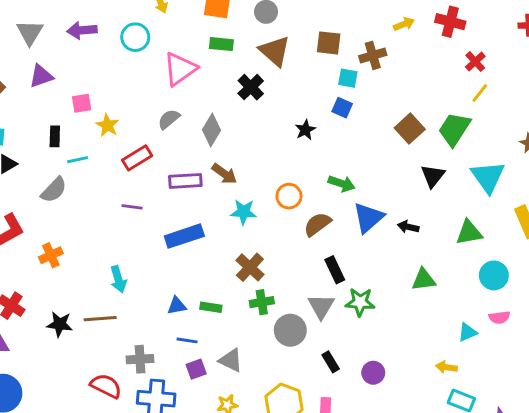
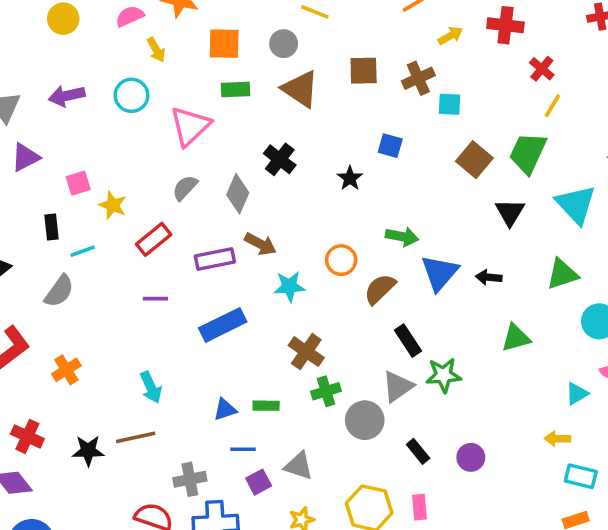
cyan square: (348, 78) -> (450, 104), moved
black cross: (251, 87) -> (280, 159), moved
gray triangle: (321, 306) -> (398, 387), turned 32

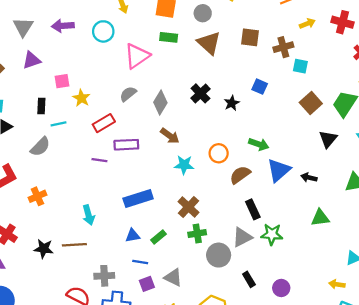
black cross: (280, 159) -> (200, 93), moved
purple rectangle: (215, 259) -> (126, 145), moved
blue rectangle: (223, 325) -> (138, 199), moved
green rectangle: (266, 406) -> (159, 237), turned -49

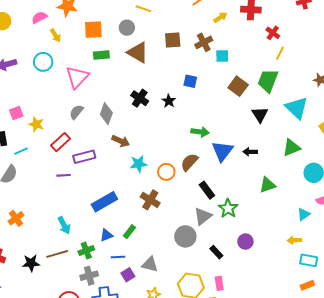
orange circle: (219, 153) -> (166, 172), moved
green cross: (197, 234) -> (86, 251), moved
green star: (272, 234) -> (228, 208), turned -30
purple circle: (281, 288) -> (245, 242), moved

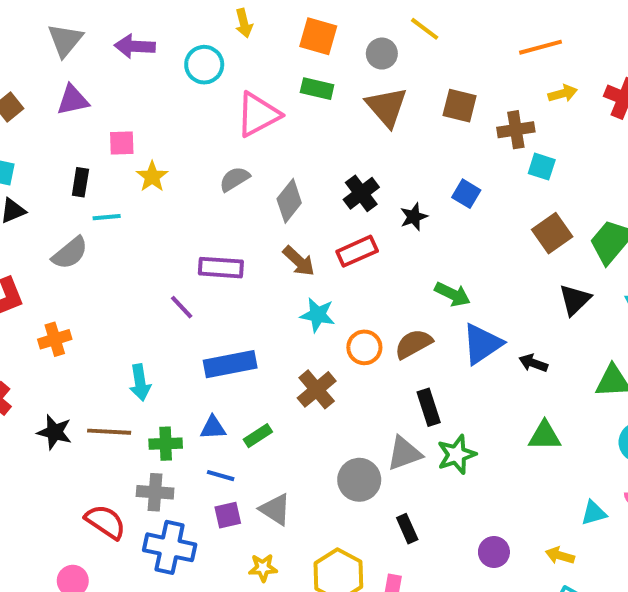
red rectangle: (61, 142) -> (357, 251), moved
purple line: (64, 175) -> (182, 307), moved, turned 32
purple circle: (245, 242) -> (494, 552), moved

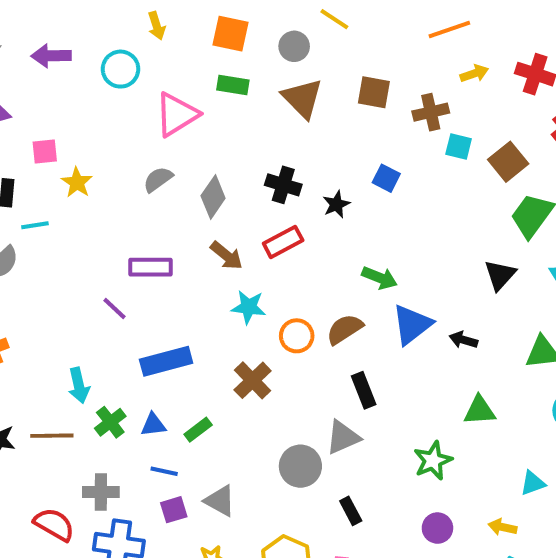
black cross: (361, 193) -> (283, 185), turned -32
brown square: (552, 233) -> (508, 162), moved
green cross: (166, 444) -> (110, 422), moved, turned -32
green star: (457, 455) -> (433, 461), moved

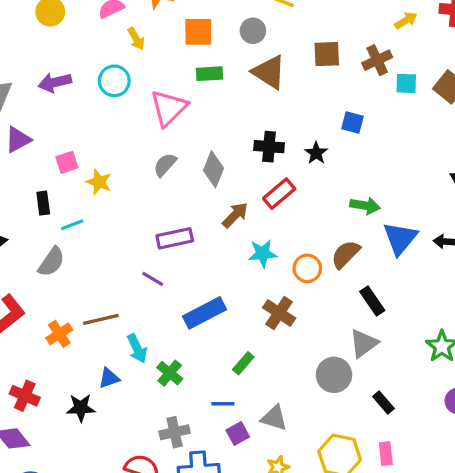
brown arrow: (227, 256) -> (235, 215), turned -72
blue triangle: (153, 425) -> (109, 378), moved
brown line: (52, 436) -> (101, 319), moved

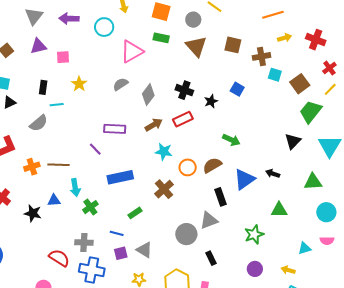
pink square: (67, 162) -> (63, 57), moved
blue triangle: (400, 238) -> (244, 179), moved

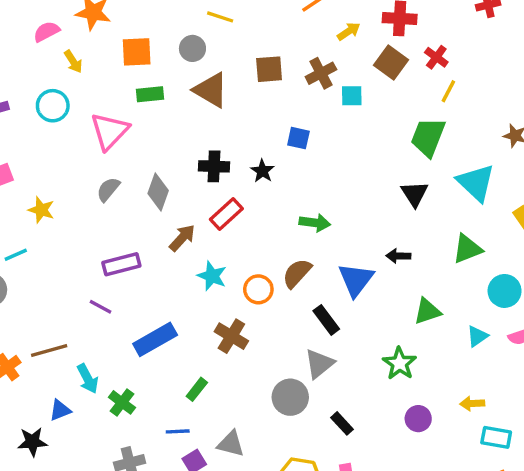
brown square: (300, 84) -> (391, 62), moved
cyan star: (164, 152) -> (212, 276), turned 30
cyan triangle: (305, 248) -> (477, 336), moved

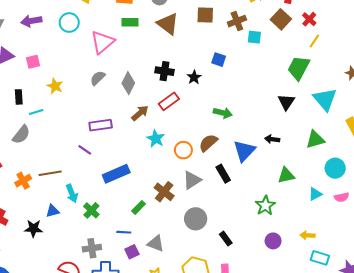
brown cross: (231, 336) -> (164, 192), moved
gray triangle: (319, 364) -> (192, 180), moved

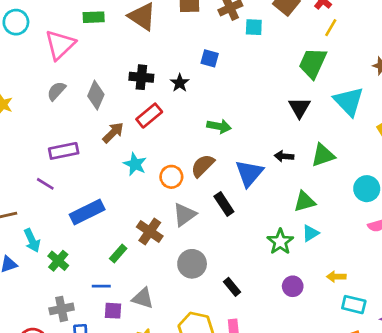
green triangle: (315, 140) -> (323, 155), moved
cyan triangle: (315, 194) -> (310, 233), moved
purple square: (132, 252) -> (113, 311), turned 32

